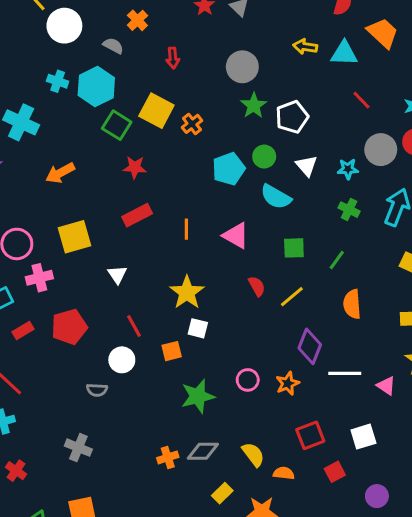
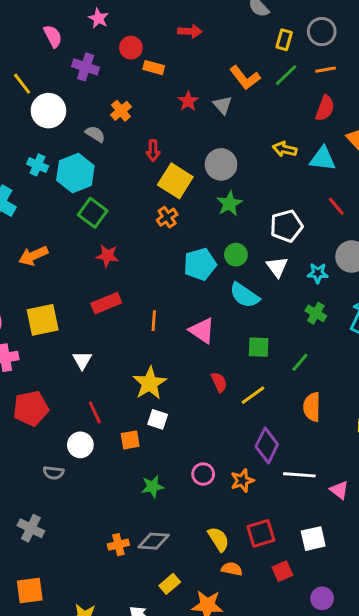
yellow square: (156, 111) -> (175, 181), moved
white pentagon: (292, 117) -> (286, 226), moved
green star: (198, 396) -> (153, 487), size x0.7
yellow semicircle: (253, 454) -> (218, 539), moved

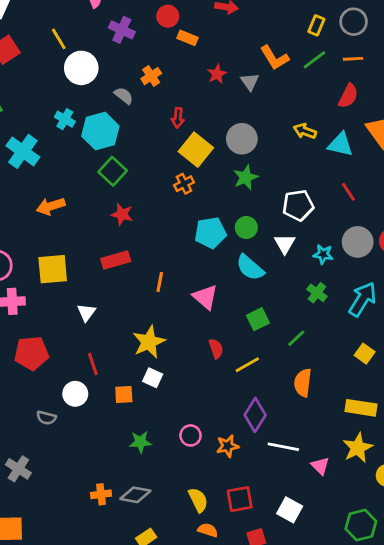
green square: (259, 347) -> (258, 319), turned -35
white square: (313, 539) -> (290, 510), turned 35

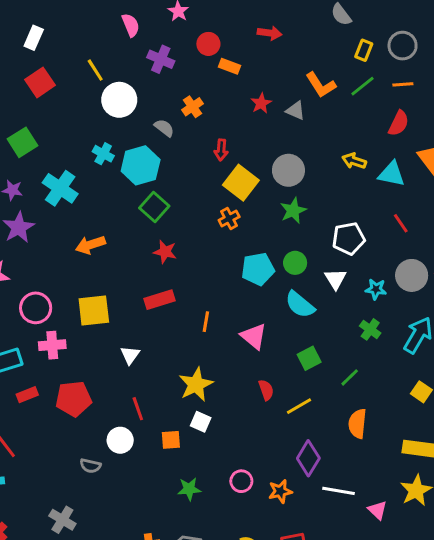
gray triangle: (250, 82) -> (295, 111), turned -30

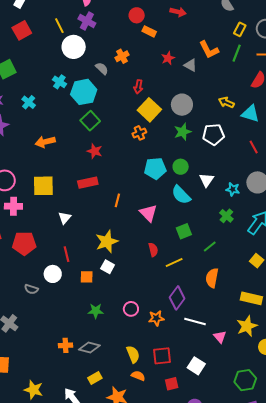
purple cross: (161, 59) -> (87, 21), moved
green line: (363, 86) -> (237, 53), turned -36
cyan cross: (60, 188) -> (29, 102), size x0.6
white pentagon: (349, 239) -> (213, 134), moved

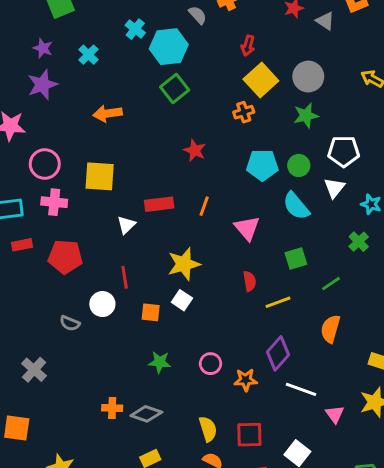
white pentagon: (213, 134) -> (344, 151), moved
red star: (95, 151) -> (195, 150), moved
red rectangle: (88, 183) -> (159, 204), moved

